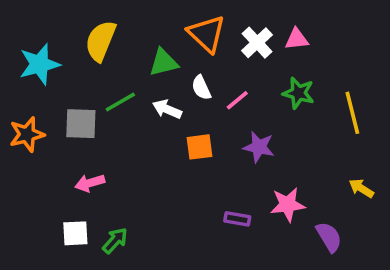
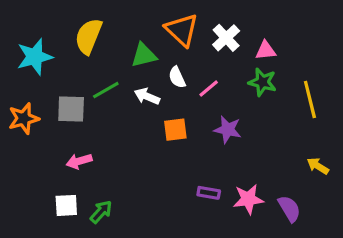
pink triangle: (297, 39) -> (266, 50), moved
pink star: (288, 205) -> (248, 199), moved

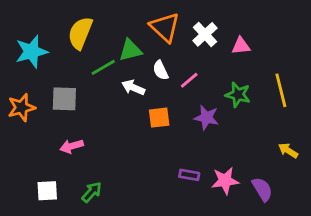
green star: (262, 82) -> (238, 95), moved
green line: (106, 90) -> (103, 67), moved
white square: (66, 205) -> (47, 191), moved

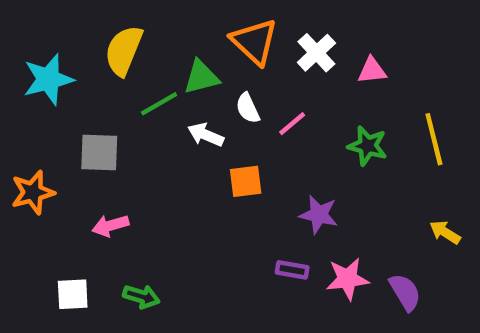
orange star: (21, 108) -> (33, 192), moved
purple star: (206, 118) -> (319, 215), moved
green arrow: (92, 192) -> (141, 297), turned 65

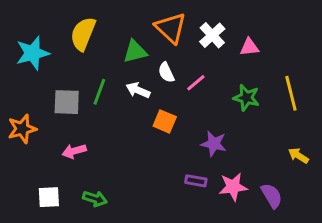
green line: (159, 104) -> (99, 92), moved, turned -40
orange square: (246, 181) -> (165, 121), turned 30

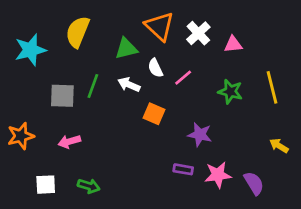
orange star: (22, 129) -> (21, 136), moved

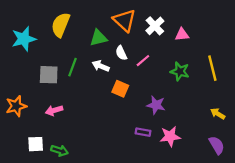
purple semicircle: (254, 183) -> (217, 145), moved
green arrow: (89, 186) -> (60, 151), moved

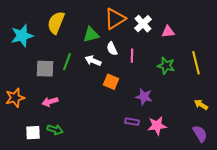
orange triangle: (125, 20) -> (115, 19), turned 45
pink line: (143, 61) -> (132, 56), turned -48
green arrow: (60, 151) -> (55, 130), moved

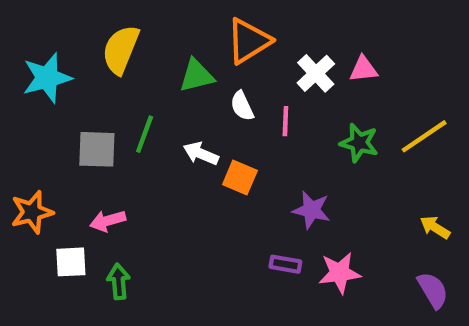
white cross: (143, 24) -> (316, 73), moved
white arrow: (93, 61) -> (201, 154), moved
yellow line: (196, 63) -> (424, 136), turned 70
green arrow: (55, 130) -> (119, 281), turned -112
white square: (33, 133) -> (71, 262), moved

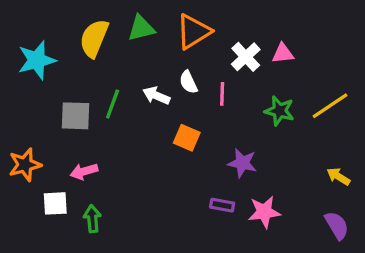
green triangle: (197, 76) -> (141, 28), moved
white arrow: (201, 154) -> (156, 96), moved

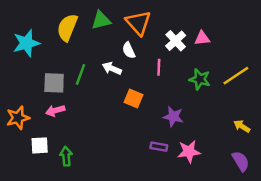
orange triangle: (193, 32) -> (138, 23), turned -40
white semicircle: (188, 82) -> (129, 50), moved
pink arrow: (84, 171) -> (55, 111), moved

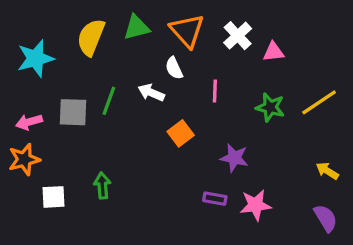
white cross: (176, 41) -> (238, 36), moved
orange square: (134, 99) -> (181, 133), turned 30
pink arrow: (55, 111) -> (29, 122), moved
green arrow: (66, 156) -> (102, 186), moved

